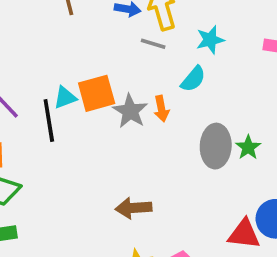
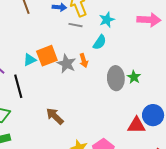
black line: (49, 120) -> (18, 86), moved
brown arrow: (134, 208) -> (55, 116), moved, turned 54

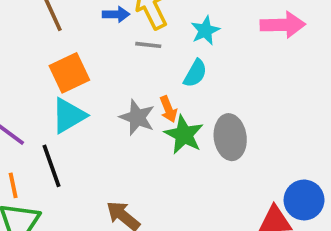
orange square: (47, 56) -> (69, 73), moved
cyan triangle: (30, 60) -> (69, 115), size x1.5
green star: (134, 77) -> (184, 135), moved, size x1.5

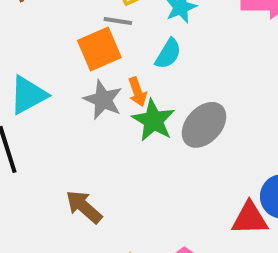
orange square: (69, 73) -> (99, 49), moved
gray ellipse: (230, 137) -> (204, 125), turned 48

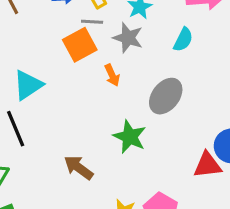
cyan semicircle: (168, 54) -> (183, 40), moved
gray star: (103, 100) -> (128, 38), moved
green star: (153, 120) -> (130, 137), moved

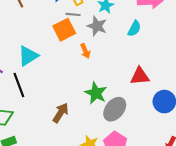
gray ellipse: (166, 96) -> (115, 109), moved
red triangle: (207, 165) -> (140, 76), moved
brown arrow: (79, 168) -> (61, 113), turned 84

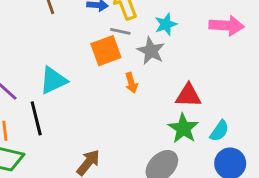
cyan semicircle: (134, 29) -> (219, 131), moved
red triangle: (140, 76) -> (188, 95), moved
green star: (96, 93) -> (183, 128), moved

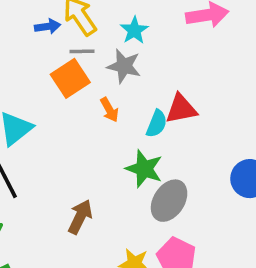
green star: (183, 128) -> (144, 169), moved
cyan semicircle: (219, 131) -> (157, 124), moved

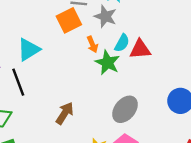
cyan semicircle: (157, 124) -> (122, 43), moved
green star: (144, 169) -> (107, 63), moved

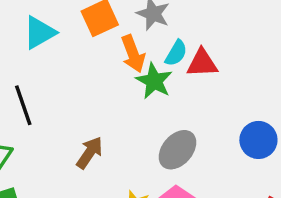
orange arrow: (92, 44) -> (133, 54), size x1.5
cyan triangle: (29, 50) -> (40, 33), moved

